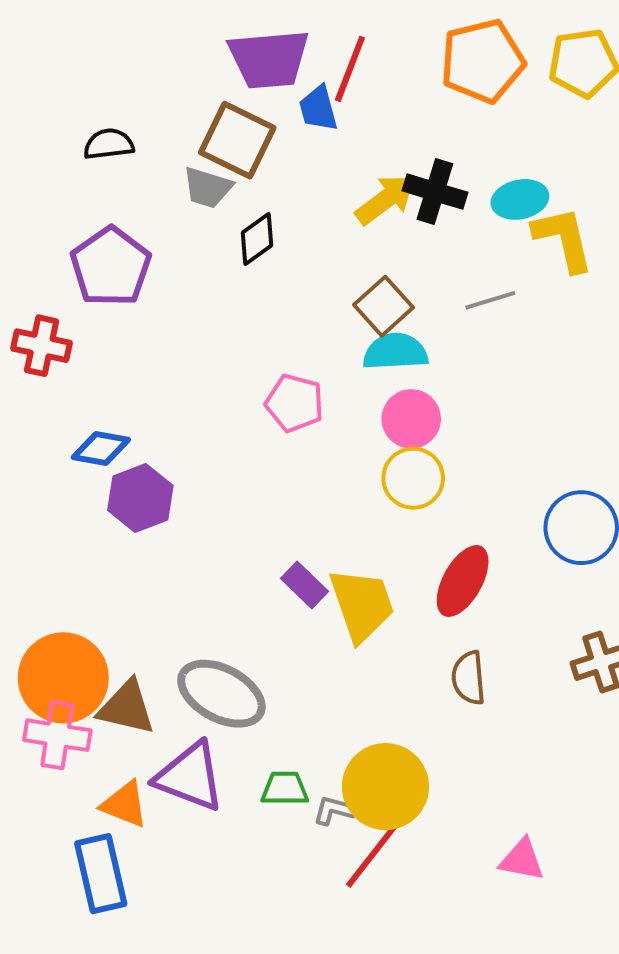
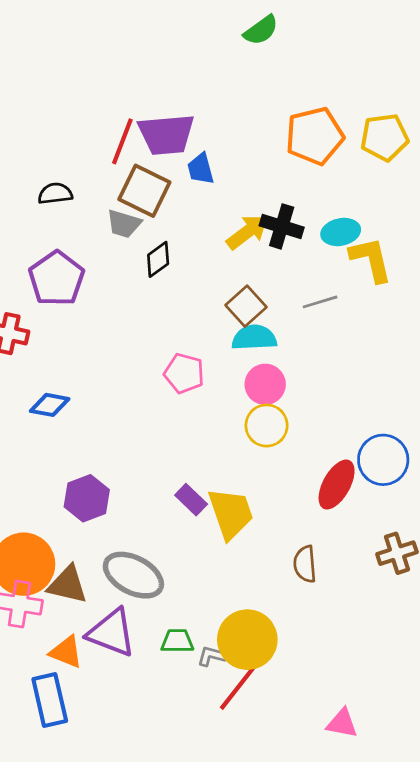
red line: (350, 69) -> (122, 141), moved
purple hexagon: (140, 498) -> (87, 498), moved
red ellipse: (463, 581) -> (337, 485), moved
pink triangle: (522, 860) -> (342, 723), moved

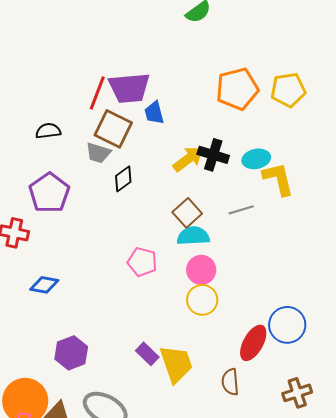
brown semicircle: (305, 564) -> (230, 382), moved

